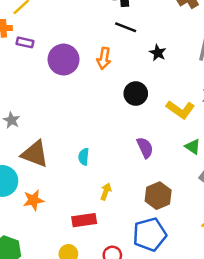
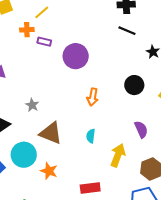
orange arrow: (104, 58) -> (93, 97), moved
yellow arrow: (106, 192) -> (118, 155), moved, size x1.6
orange star: (33, 200) -> (49, 171), turned 30

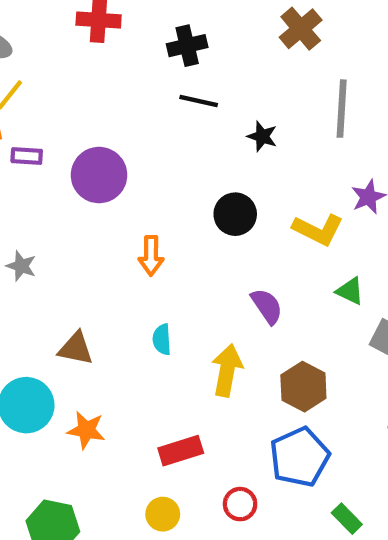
gray star: (32, 105) -> (21, 266), moved
brown triangle: (51, 133) -> (76, 348), size x0.7

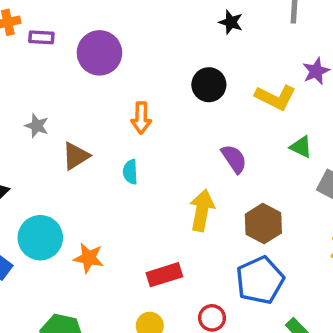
cyan semicircle: (162, 339) -> (130, 172), moved
brown triangle: (76, 348) -> (76, 156), moved, turned -44

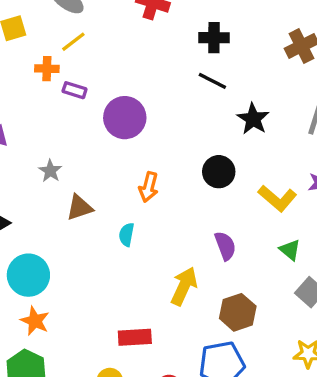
black star: (231, 22) -> (253, 119), size x1.4
orange star: (89, 258) -> (35, 321), moved

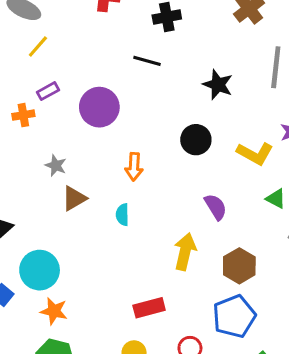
orange cross: (47, 69) -> (23, 115), moved
black line: (212, 81) -> (147, 61), moved
purple rectangle: (75, 90) -> (48, 91), turned -35
gray star: (50, 171) -> (56, 165), moved

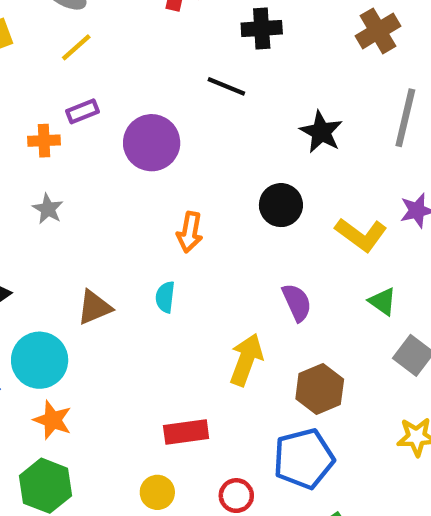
gray star: (56, 165) -> (48, 209), moved
brown triangle: (74, 198) -> (94, 307), moved

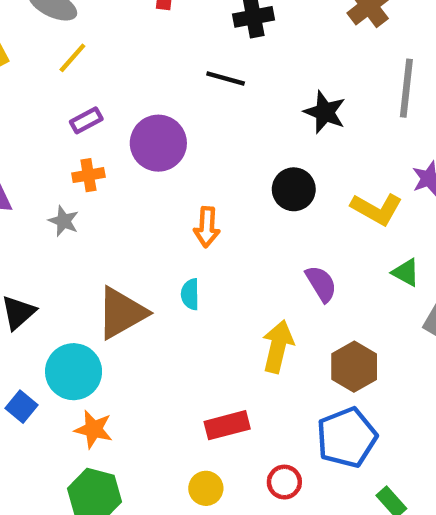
orange cross: (44, 141) -> (88, 175), moved
brown triangle: (94, 307) -> (122, 313), size x1.5

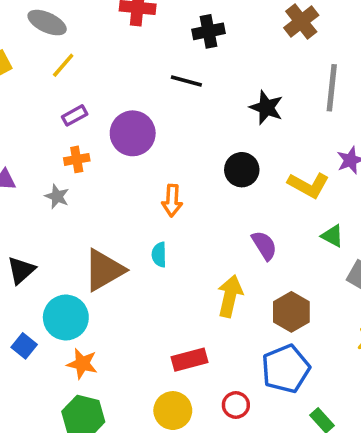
yellow circle: (206, 488) -> (173, 411), size x1.4

